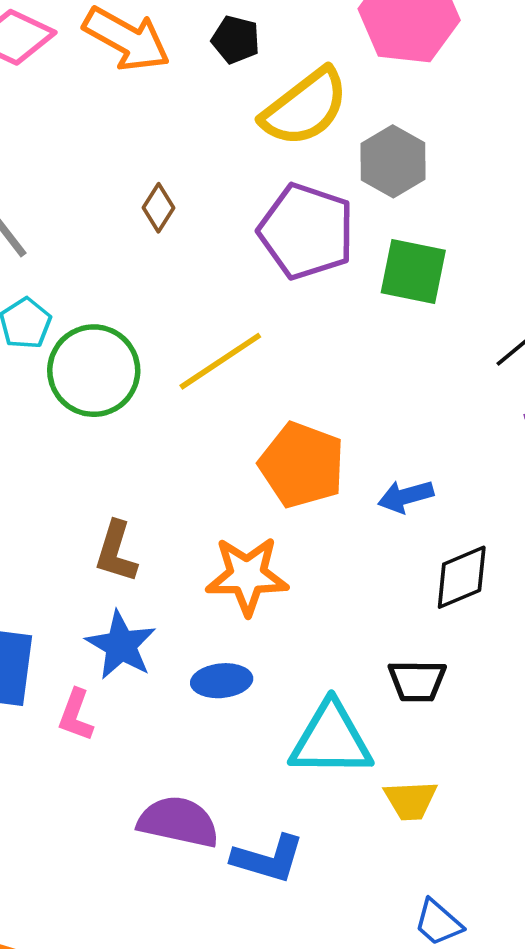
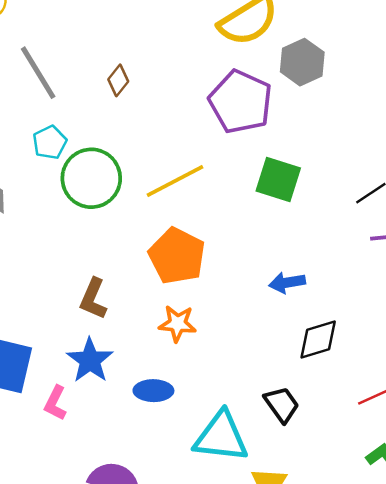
brown diamond: (159, 208) -> (118, 80), moved
green square: (413, 272) -> (278, 180), moved
orange pentagon: (302, 465) -> (177, 256), moved
orange star: (247, 576) -> (177, 324), size x0.7
black trapezoid: (417, 681) -> (282, 404), turned -132

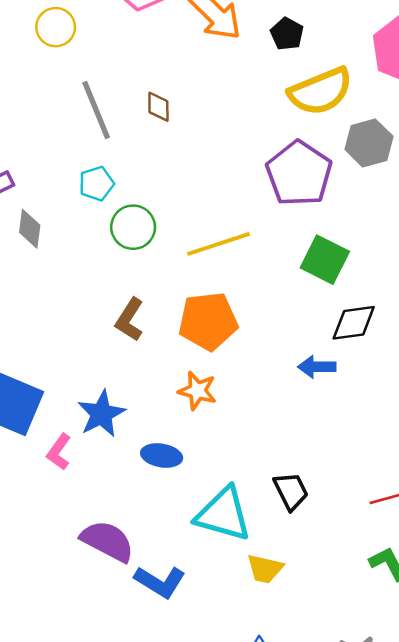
brown diamond: (118, 80) -> (158, 107), moved, turned -48
green circle: (91, 178) -> (133, 227), size x0.7
orange pentagon: (177, 256) -> (208, 321), turned 30
brown L-shape: (93, 299) -> (130, 320), moved
black diamond: (318, 340) -> (354, 323), moved

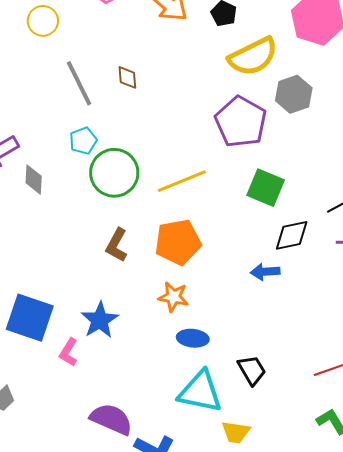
green circle: (133, 227) -> (114, 173), size x1.4
blue ellipse: (162, 456) -> (193, 338), moved

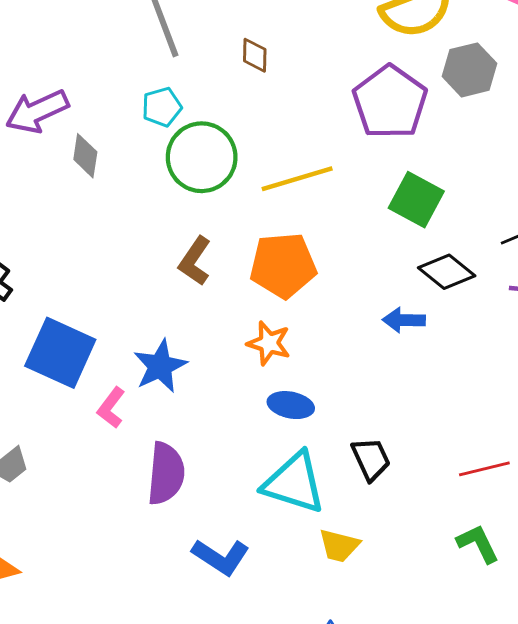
brown diamond: (127, 77) -> (255, 55), moved
black diamond: (292, 235) -> (447, 272), turned 45
purple semicircle: (111, 419) -> (166, 474), moved, turned 66

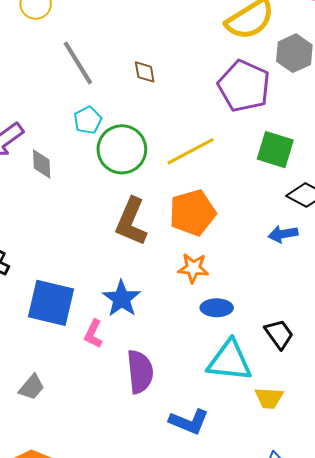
brown L-shape: (195, 261) -> (131, 222), size x1.4

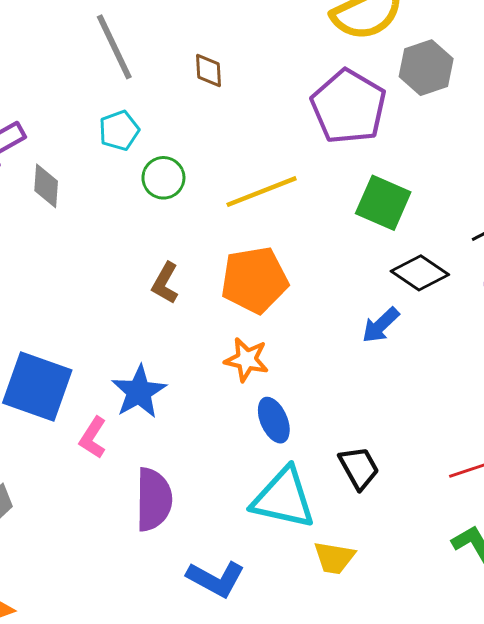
green circle: (122, 149) -> (163, 178), size x0.6
brown L-shape: (131, 222) -> (165, 283), size x0.6
blue arrow: (283, 234) -> (381, 325), turned -40
blue ellipse: (217, 308) -> (274, 420), turned 60

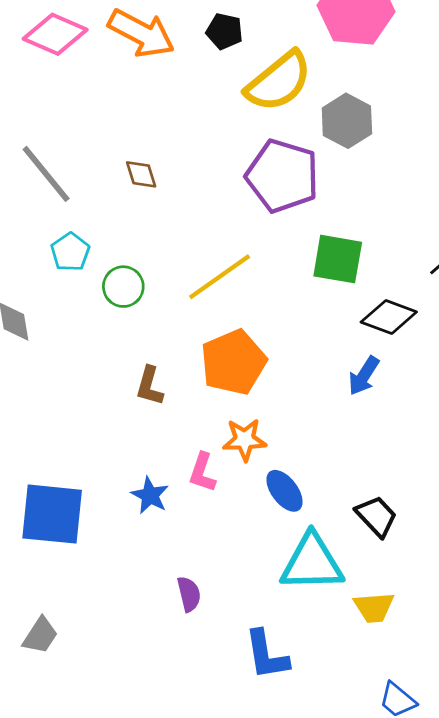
blue star: (139, 392) -> (150, 495), size x0.7
pink L-shape: (93, 438) -> (202, 472), moved
purple semicircle: (154, 499) -> (189, 594), size x0.6
blue L-shape: (216, 579) -> (266, 655), turned 66

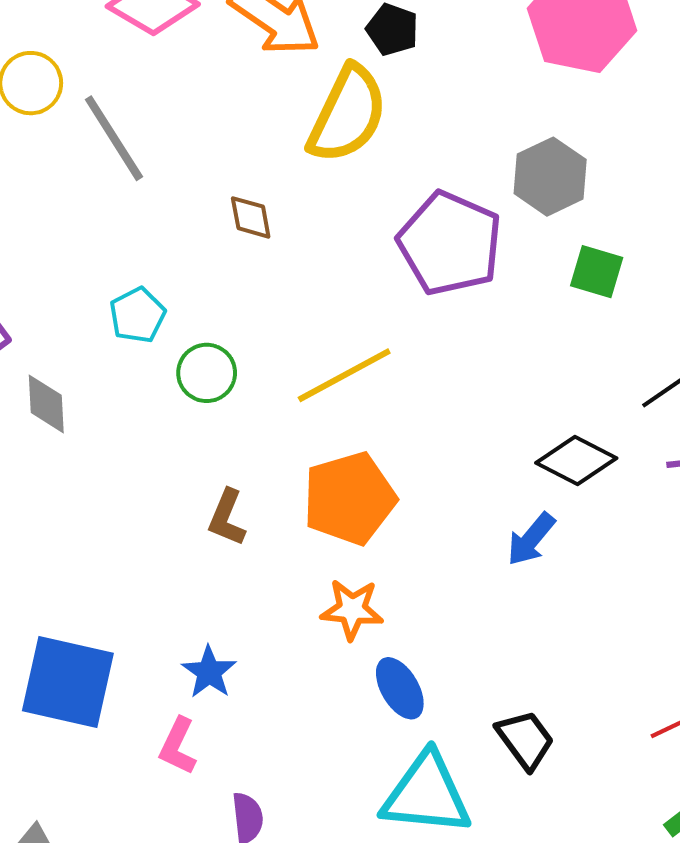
yellow semicircle: (279, 82) -> (347, 114), moved, turned -32
gray line: (46, 174) -> (114, 138), moved
green square: (338, 259) -> (597, 272), moved, size x0.7
pink L-shape: (202, 472) -> (178, 746), moved

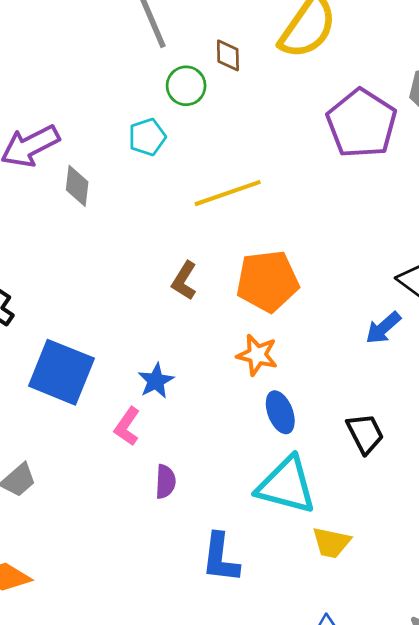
brown diamond: (251, 217) -> (228, 55), moved
green circle: (207, 373) -> (186, 86), moved
yellow line: (344, 375) -> (228, 193), moved
black trapezoid: (525, 740) -> (365, 433), moved

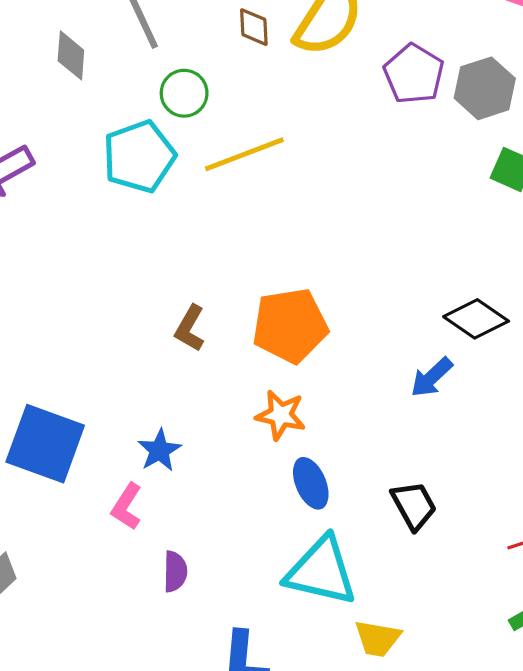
brown diamond: (228, 55) -> (254, 27), moved
purple pentagon: (362, 123) -> (414, 74), moved, size x0.7
cyan pentagon: (147, 137) -> (139, 157), size x1.6
gray diamond: (77, 186) -> (71, 55), moved
yellow line: (228, 193) -> (244, 154), moved

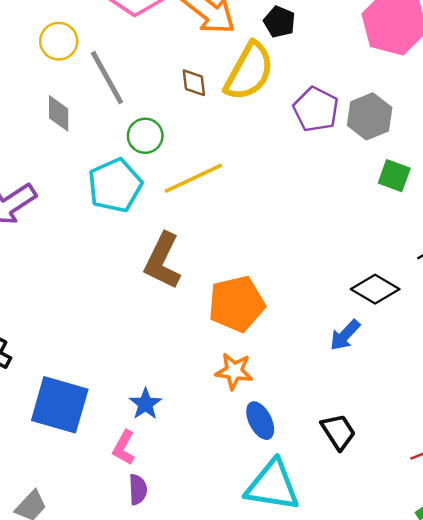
brown L-shape: (190, 328) -> (163, 261), moved, size x1.6
purple semicircle: (175, 571) -> (138, 489), moved

